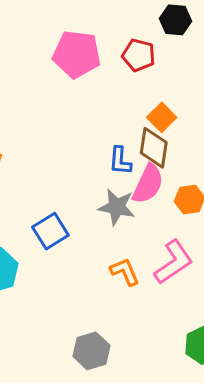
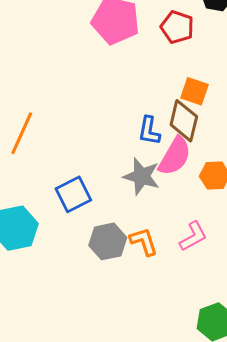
orange square: (162, 117) -> (195, 91), turned -32
pink L-shape: (174, 262) -> (193, 236), size x0.7
gray hexagon: (91, 351) -> (108, 241), moved

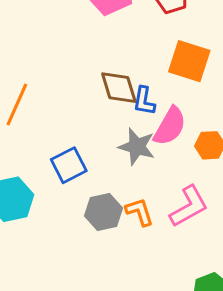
orange square: (195, 91) -> (189, 61), size x1.5
brown diamond: (184, 121) -> (119, 88), moved, turned -30
pink L-shape: (193, 236) -> (189, 206), size x1.4

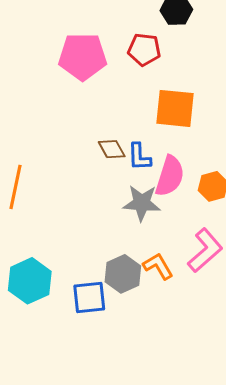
brown diamond: (119, 88) -> (112, 149), size x0.7
blue square: (69, 165) -> (89, 298), moved, turned 33

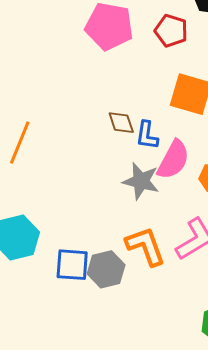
orange L-shape: (158, 266) -> (146, 246), size x1.4
gray hexagon: (123, 274) -> (106, 269), moved

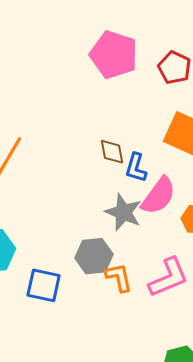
orange L-shape: (146, 246) -> (119, 277), size x0.7
gray hexagon: (106, 269) -> (94, 256), moved

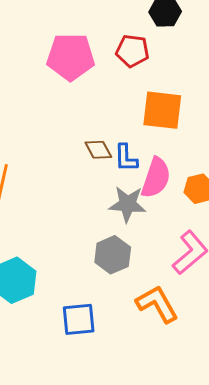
orange L-shape: (119, 277) -> (157, 304), moved, size x1.4
blue square: (44, 285) -> (79, 319), moved

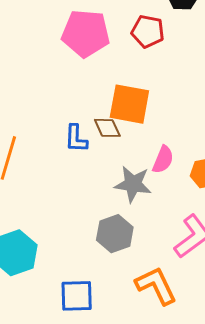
orange square: (162, 110) -> (129, 104), moved
blue L-shape: (126, 158) -> (76, 138), moved
pink semicircle: (156, 178) -> (163, 160), size x0.7

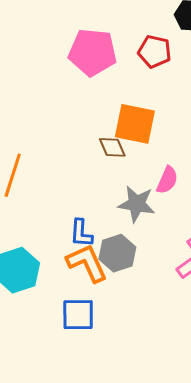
blue L-shape: (76, 138) -> (81, 233), moved
orange L-shape: (156, 286) -> (87, 263), moved

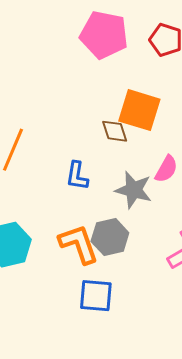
blue L-shape: (81, 233) -> (77, 176), moved
blue square: (78, 315) -> (96, 296), moved

